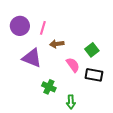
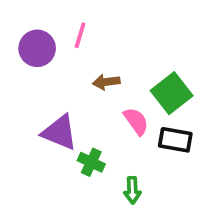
pink line: (43, 28) -> (80, 35), moved
green square: (92, 50) -> (172, 93), size x1.5
purple triangle: (32, 58) -> (60, 132), moved

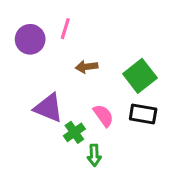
pink semicircle: (136, 121) -> (103, 116), moved
green cross: (91, 162) -> (74, 132), turned 30
green arrow: (132, 190) -> (94, 155), moved

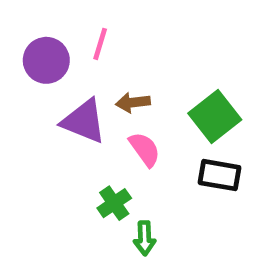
purple triangle: (48, 108) -> (84, 121), moved
pink semicircle: (103, 116) -> (145, 149), moved

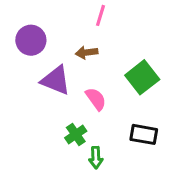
pink line: (100, 44) -> (100, 15), moved
brown arrow: (133, 102) -> (87, 53), moved
black rectangle: (219, 175) -> (144, 134), moved

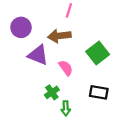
brown arrow: (87, 53) -> (59, 36), size x1.5

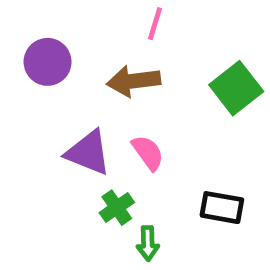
green square: (98, 53) -> (236, 88), moved
purple triangle: (38, 55) -> (88, 153), moved

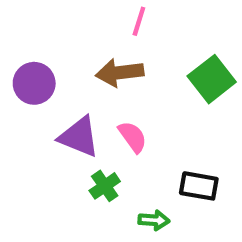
purple circle: (48, 62) -> (34, 83), moved
green arrow: (148, 243) -> (154, 220), moved, turned -84

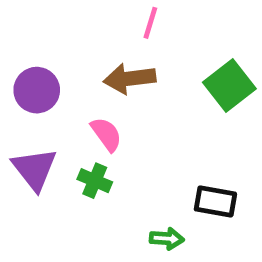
purple triangle: (79, 137) -> (34, 169), moved, turned 30
pink semicircle: (133, 137) -> (106, 134), moved
green cross: (105, 186) -> (95, 181), moved, turned -32

